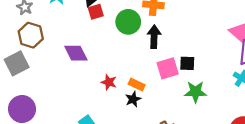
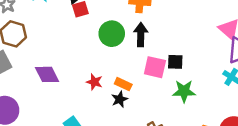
green circle: (128, 22) -> (112, 34), moved
purple diamond: (76, 53) -> (47, 74), moved
pink square: (168, 68) -> (155, 67), turned 30

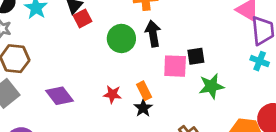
orange rectangle: (123, 84) -> (144, 91), turned 49

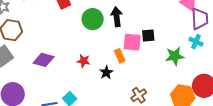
green star: (211, 86) -> (175, 56), moved
orange rectangle: (144, 91) -> (120, 56), moved
purple diamond: (60, 96) -> (44, 60), turned -40

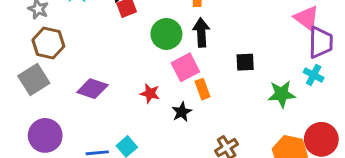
pink square: (132, 42) -> (185, 67), moved, turned -36

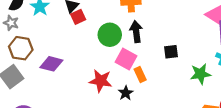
pink square: (185, 67) -> (126, 59), turned -30
purple diamond: (92, 89) -> (51, 64), moved
red star: (150, 93) -> (101, 81), size x1.5

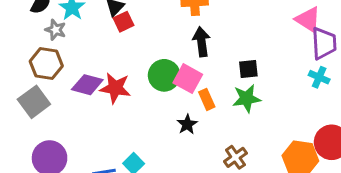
gray star: (11, 23) -> (56, 30), moved
green circle: (110, 35) -> (164, 75), moved
green star: (200, 74) -> (247, 98), moved
red star: (101, 81) -> (115, 88), moved

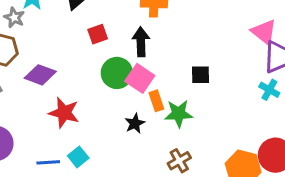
red square: (124, 22) -> (98, 34), moved
black arrow: (201, 42) -> (141, 42), moved
red star: (115, 88) -> (64, 113), moved
green star: (247, 98) -> (179, 114), moved

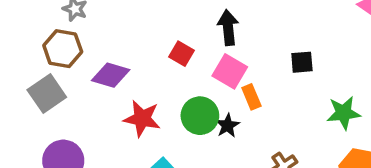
red square: (98, 34) -> (182, 54), moved, turned -36
green circle: (117, 73) -> (200, 116), moved
green star: (179, 114) -> (344, 113), moved

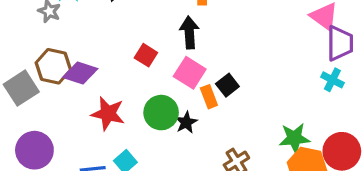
brown hexagon: (63, 49) -> (53, 66), moved
black square: (302, 62) -> (227, 85), moved, turned -35
green star: (344, 113) -> (294, 138), moved

